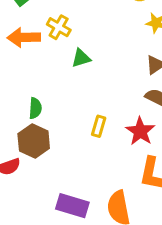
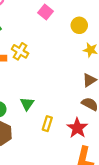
green triangle: (81, 58) -> (27, 104), moved, turned -40

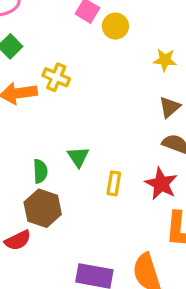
yellow circle: (79, 25) -> (115, 26), moved

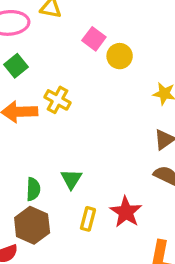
yellow rectangle: (114, 183) -> (88, 219), moved
red star: (161, 184) -> (126, 212), moved

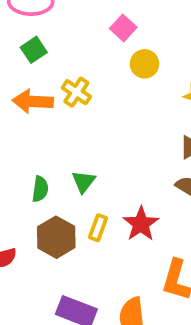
yellow circle: (120, 56) -> (145, 64), moved
brown hexagon: (32, 225) -> (56, 237), moved

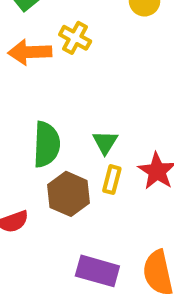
green triangle: (84, 182) -> (105, 142), moved
green semicircle: (40, 189) -> (47, 144), size x1.6

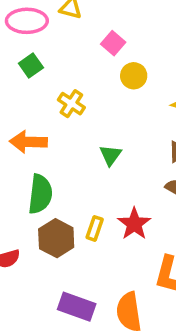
orange arrow: (30, 52) -> (28, 142), moved
green triangle: (105, 142) -> (110, 155), moved

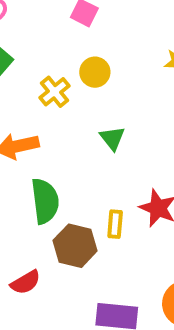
yellow circle: (134, 76) -> (95, 72), moved
yellow cross: (71, 104) -> (55, 92), turned 32

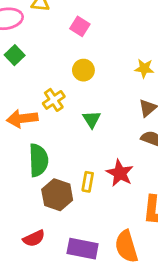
yellow cross: (55, 92) -> (54, 100), moved
red semicircle: (25, 282) -> (34, 238), moved

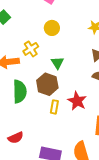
brown hexagon: (57, 195) -> (47, 84), moved
red semicircle: (34, 238) -> (16, 138), moved

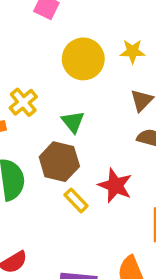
yellow circle: (52, 28) -> (83, 59), moved, size x1.5
yellow rectangle: (54, 107) -> (76, 200), turned -48

